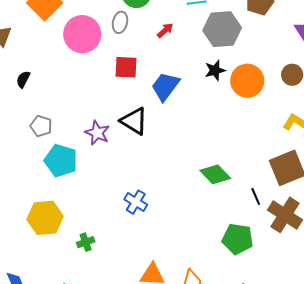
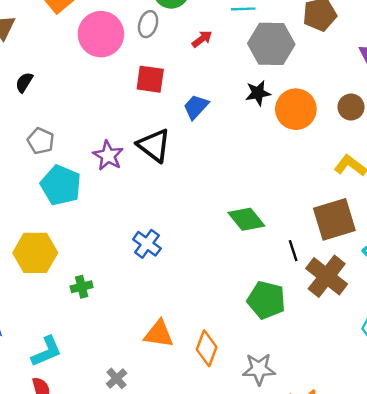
blue trapezoid: (165, 86) -> (196, 107), size x0.7

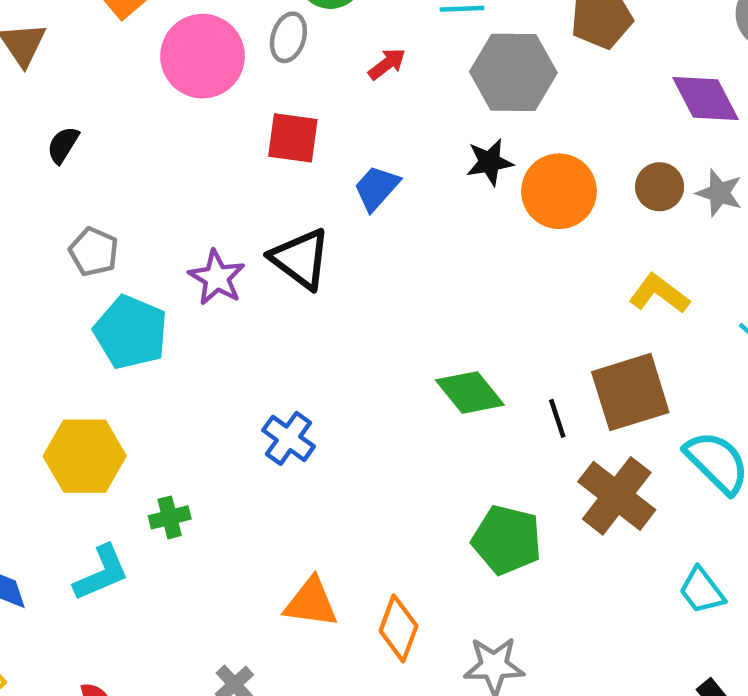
black line: (293, 251) -> (557, 418), moved
cyan L-shape: (46, 351) -> (101, 573), moved

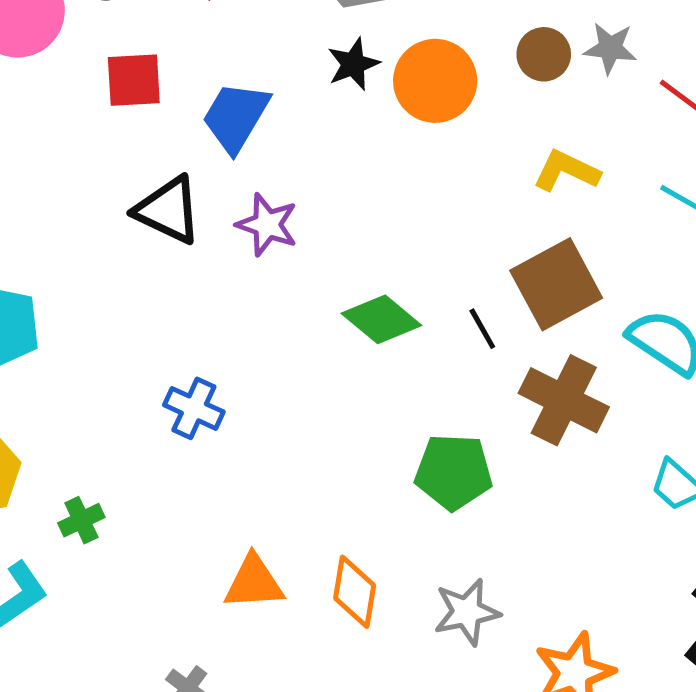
blue trapezoid: (376, 188) -> (236, 117), size x1.4
purple star: (217, 278) -> (267, 225), moved

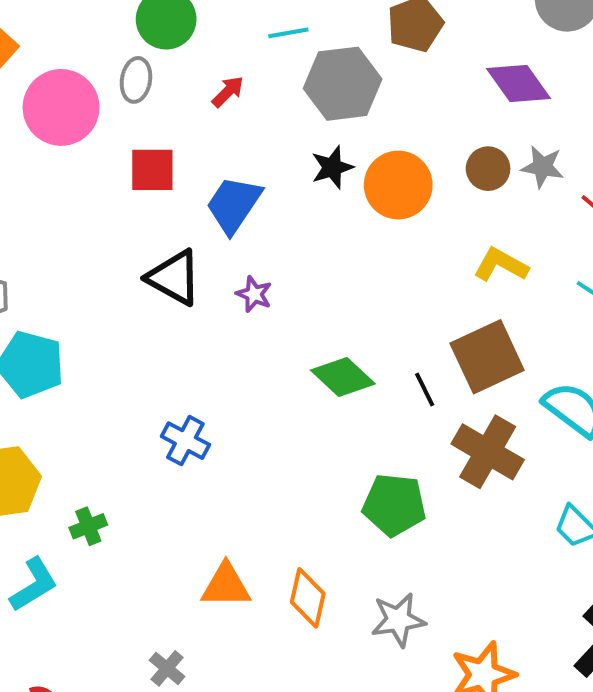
purple star: (267, 225) -> (254, 294), size x0.7

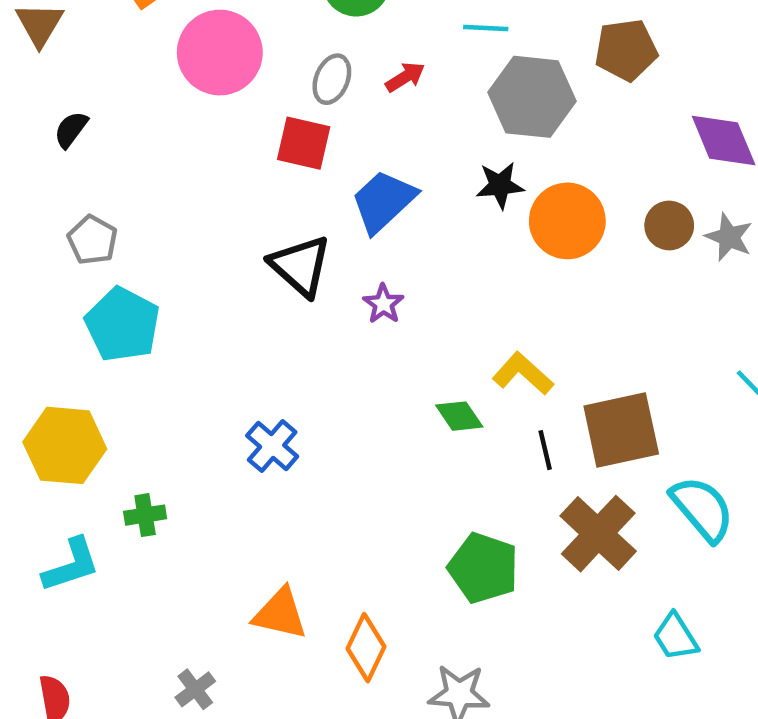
gray ellipse: (136, 80) -> (332, 79), moved
yellow L-shape: (501, 265) -> (523, 374), moved
green diamond: (343, 377) -> (459, 416), size x0.7

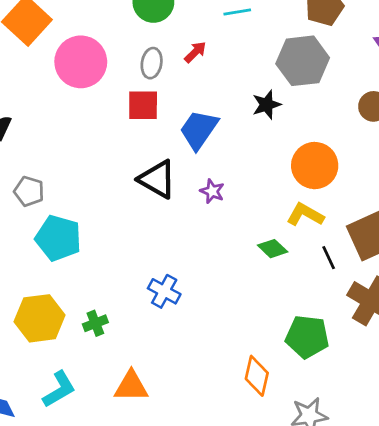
gray hexagon: (532, 97) -> (303, 61), moved
orange circle: (567, 221) -> (315, 166), moved
green cross: (145, 515) -> (95, 323), moved
orange triangle: (280, 614) -> (131, 386), moved
orange diamond: (366, 648) -> (257, 376), moved

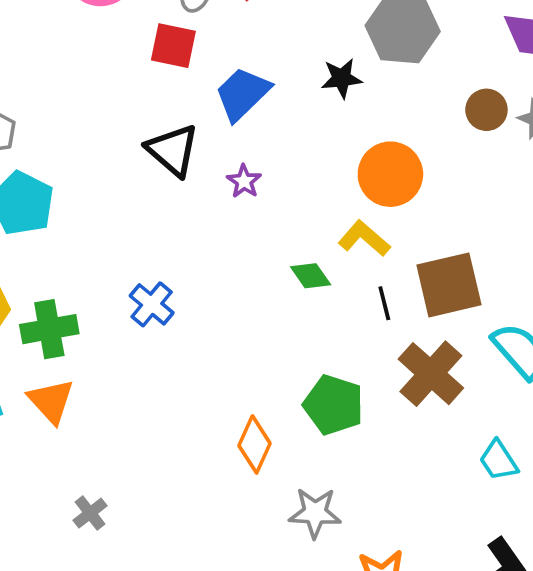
green cross: (95, 323) -> (49, 329), size x1.6
orange triangle: (131, 386) -> (51, 401), moved, turned 36

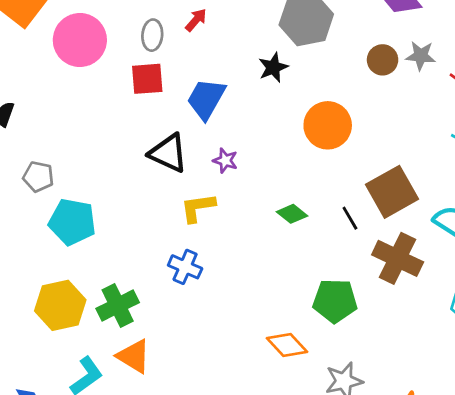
yellow L-shape: (364, 238) -> (198, 208), moved, turned -33
orange diamond: (255, 444) -> (287, 345), turned -51

